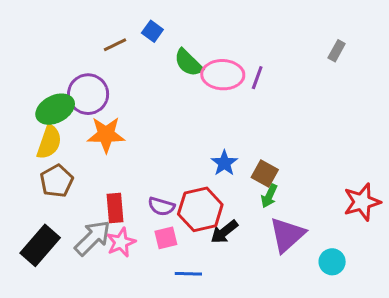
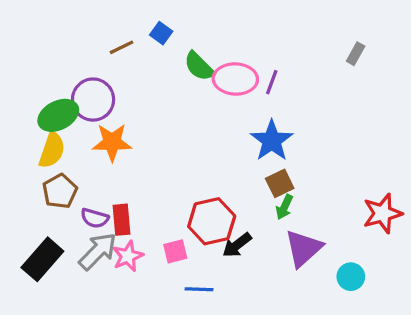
blue star: (224, 163) -> (272, 141), moved, size x1.5
brown square: (265, 173) -> (280, 183), turned 35
purple semicircle: (161, 206) -> (95, 218), moved

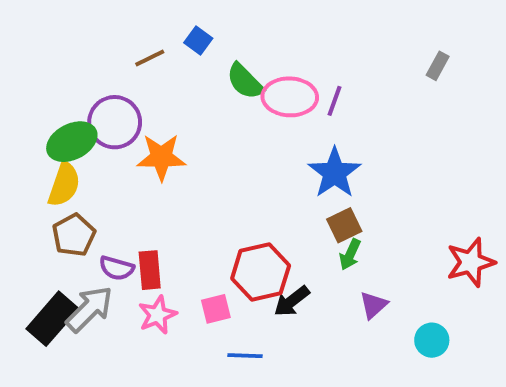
orange star: (112, 142) -> (161, 157), moved
purple triangle: (303, 248) -> (373, 305), size x0.6
gray arrow: (98, 251) -> (89, 309), moved

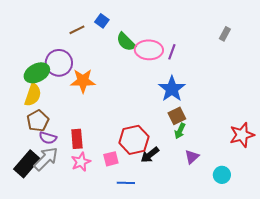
purple semicircle: (117, 268) -> (48, 138), moved

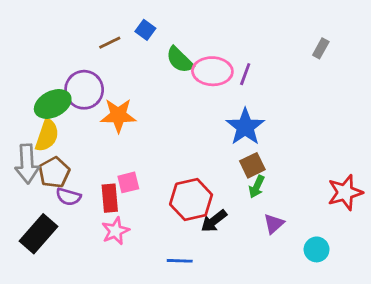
gray arrow: (46, 159) -> (27, 164), moved, turned 132
pink square: (111, 159) -> (128, 182), moved

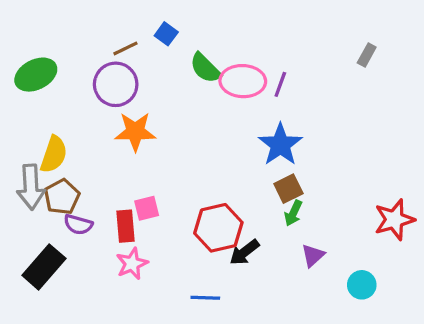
purple circle: (84, 90) -> (116, 84), moved
green ellipse: (53, 104) -> (36, 75), moved

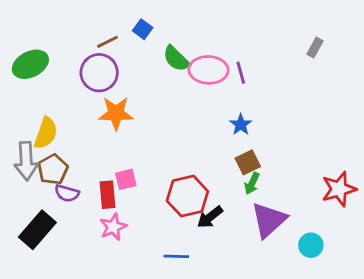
purple line: (280, 84) -> (241, 73), turned -35
blue star: (280, 145) -> (241, 125), size x0.6
purple triangle: (313, 255) -> (269, 220), size x1.8

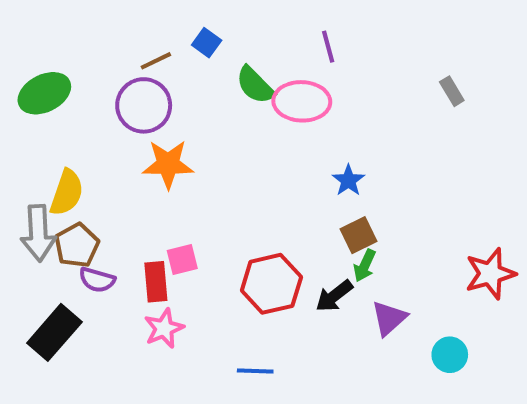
gray rectangle: (315, 47) -> (452, 91), moved, turned -60
purple line: (241, 73) -> (328, 47), moved
black arrow: (210, 217) -> (334, 296), moved
purple triangle: (269, 220) -> (389, 318), size x0.7

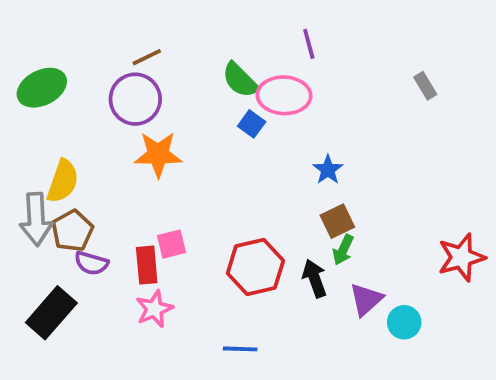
blue square: (207, 43) -> (252, 124), moved
black arrow: (334, 296) -> (315, 278), turned 108
cyan circle: (450, 355) -> (404, 322), moved

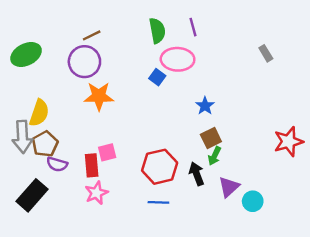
green semicircle: (240, 80) -> (157, 31), moved, turned -145
red star: (461, 257) -> (288, 142), moved
blue line: (240, 349) -> (158, 202), moved

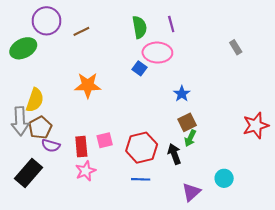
purple circle: (84, 62) -> (46, 21), moved
pink square: (107, 152) -> (105, 140), moved
purple triangle: (229, 187) -> (191, 192), moved

